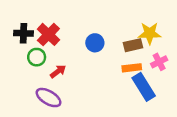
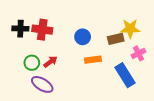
red cross: (48, 34) -> (42, 30), turned -36
green circle: (37, 57) -> (32, 63), moved
orange rectangle: (132, 68) -> (93, 60), moved

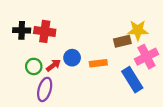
blue circle: (83, 37) -> (72, 58), moved
pink cross: (138, 53) -> (147, 57), size x1.5
purple ellipse: (42, 84) -> (45, 89), turned 75

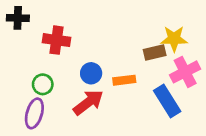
black cross: (22, 30) -> (18, 18), moved
red arrow: (53, 65) -> (88, 102), moved, size x1.6
purple ellipse: (45, 89) -> (34, 113), moved

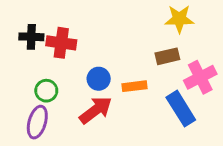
black cross: (18, 18) -> (31, 37), moved
yellow star: (174, 39) -> (179, 19), moved

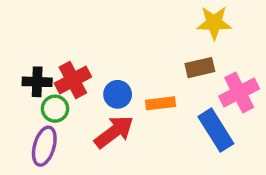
black cross: (31, 37) -> (37, 82), moved
red cross: (61, 43) -> (73, 80), moved, turned -36

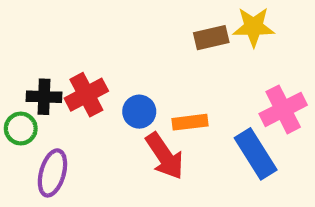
brown rectangle: (200, 68) -> (211, 38), moved
green circle: (55, 109) -> (21, 129), moved
red arrow: (114, 132) -> (165, 156), moved, turned 93

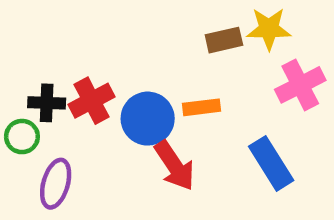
pink cross: (283, 109) -> (300, 85), moved
blue circle: (139, 112) -> (148, 119), size x1.5
orange rectangle: (190, 122) -> (201, 107), moved

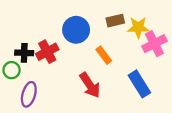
yellow star: (269, 29) -> (138, 27), moved
orange rectangle: (201, 107) -> (104, 55), turned 60
blue circle: (148, 119) -> (76, 30), moved

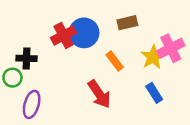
yellow star: (138, 27) -> (153, 57), moved, turned -30
red cross: (47, 52) -> (64, 35), moved
blue rectangle: (139, 84) -> (154, 93), size x0.7

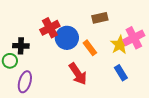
blue circle: (84, 33) -> (67, 38), moved

